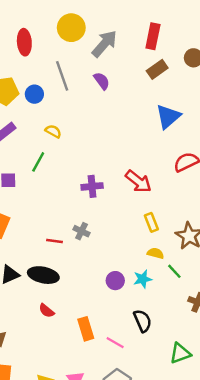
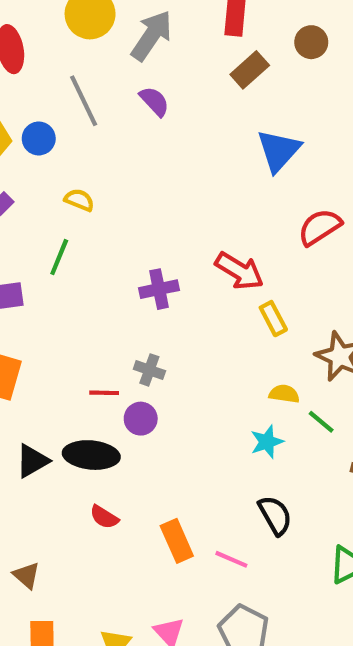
yellow rectangle: (151, 222) -> (273, 319), moved
purple circle: (115, 281) -> (141, 419), moved

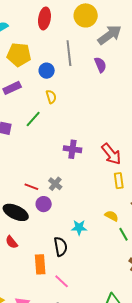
blue circle: (39, 138) -> (47, 71), moved
yellow semicircle: (79, 200) -> (51, 97), turned 32
cyan star: (267, 442) -> (79, 228), moved
black semicircle: (275, 515) -> (60, 247), moved

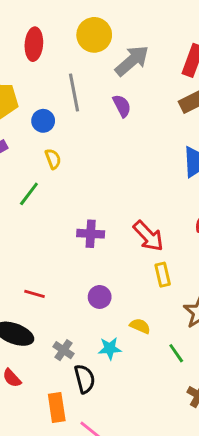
gray cross: (55, 184) -> (63, 350), moved
purple circle: (44, 204) -> (100, 297), moved
yellow semicircle: (112, 216) -> (140, 326), moved

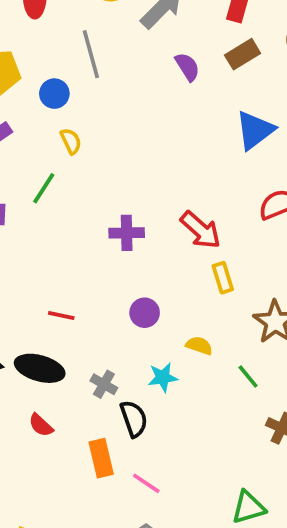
purple semicircle: (122, 106) -> (187, 67), moved

